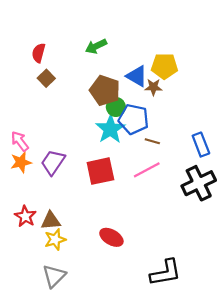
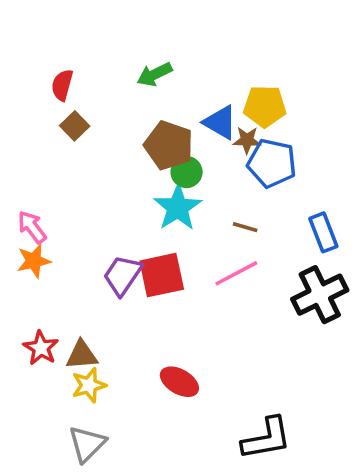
blue pentagon: (134, 119) -> (272, 163), moved
purple trapezoid: (53, 162) -> (123, 275), moved

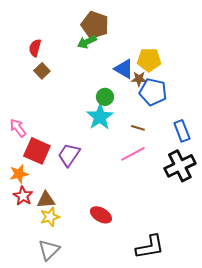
brown pentagon: (169, 145) -> (95, 25), moved
orange star: (34, 261) -> (19, 174), moved
red square: (162, 275) -> (37, 151), moved, turned 36

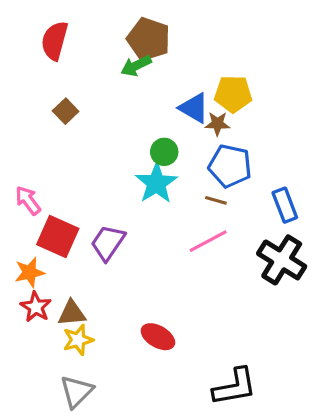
red semicircle: (35, 48) -> (55, 41), moved, size x1.4
blue pentagon: (153, 92) -> (230, 166), moved
black cross: (180, 166) -> (282, 260), turned -32

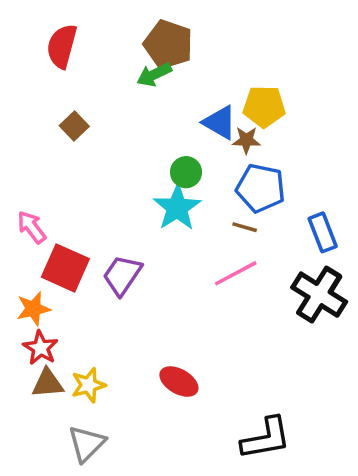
brown triangle: (72, 313) -> (48, 383), moved

